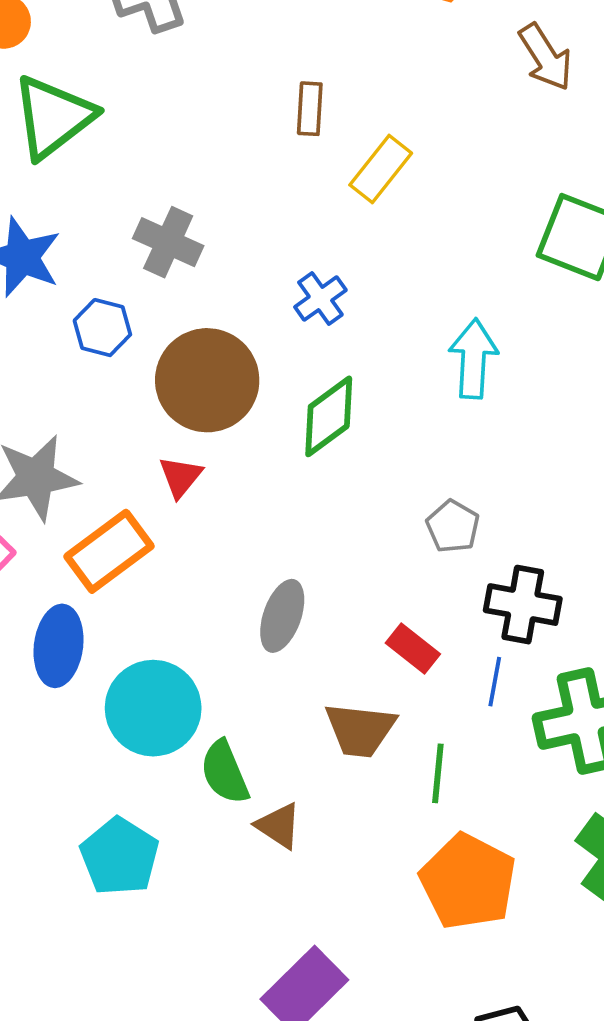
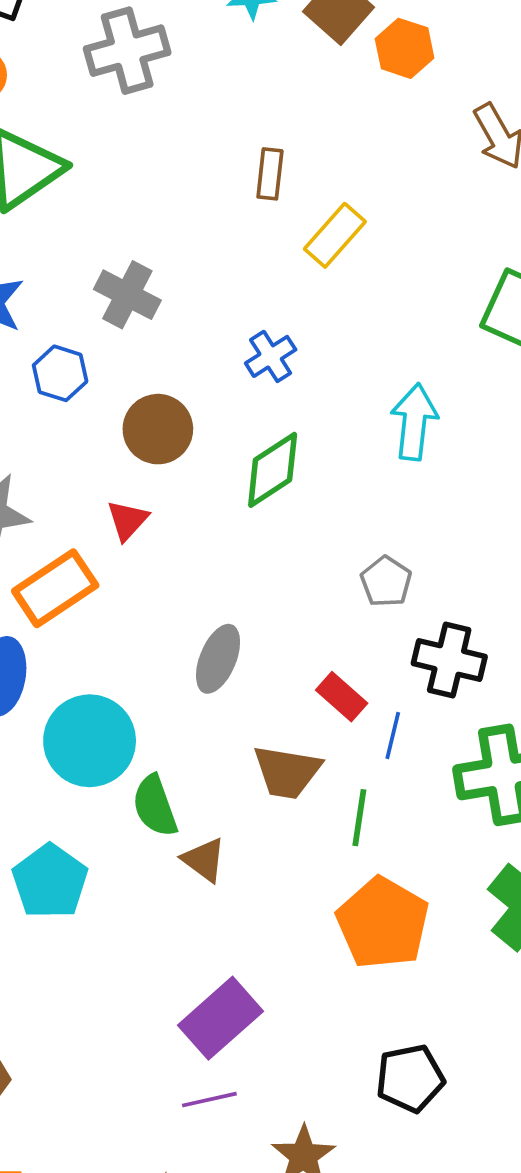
brown circle: (207, 380) -> (158, 429), size x0.7
blue line: (495, 682) -> (393, 735), moved

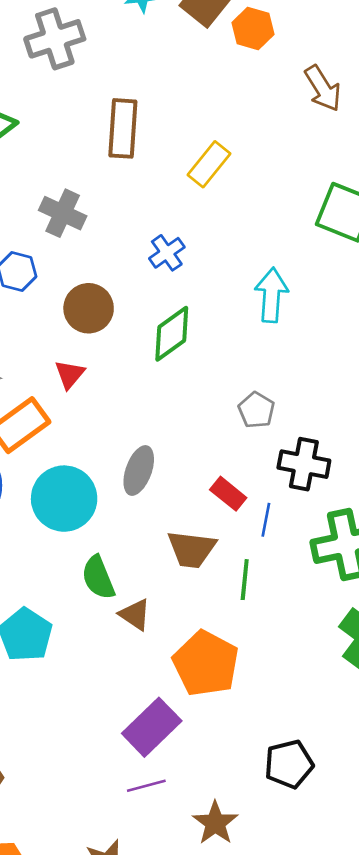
brown rectangle: (270, 174) -> (123, 128), moved, size x1.6
cyan circle: (90, 741) -> (64, 499), moved
orange pentagon: (383, 923) -> (206, 664), moved

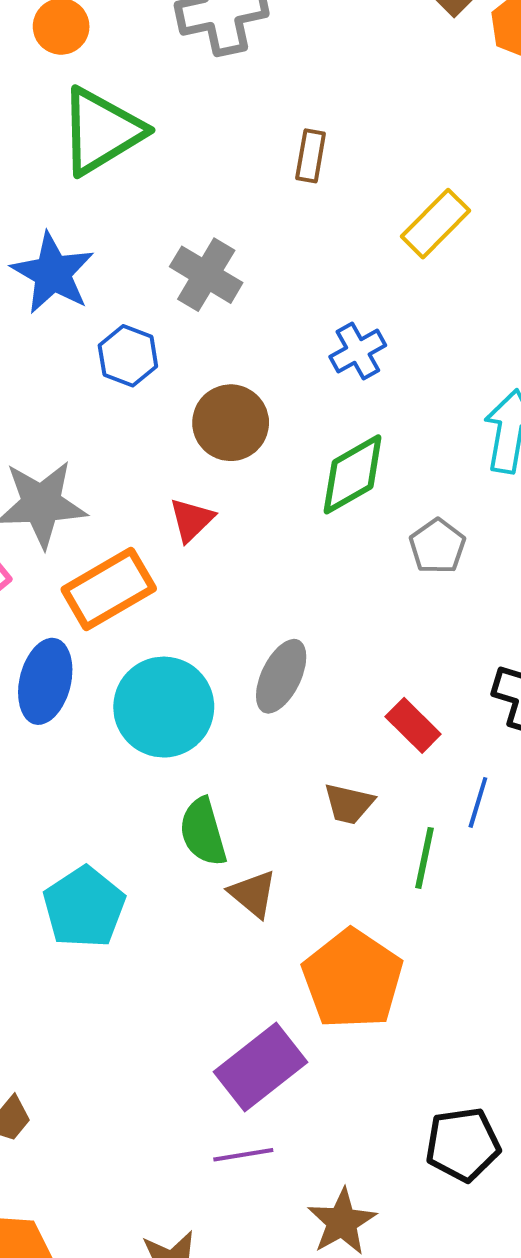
brown rectangle: (123, 128) -> (311, 156), size x0.6
gray pentagon: (256, 410) -> (437, 546), moved
blue line: (266, 520) -> (478, 802), moved
brown trapezoid: (192, 549) -> (349, 804), size x0.7

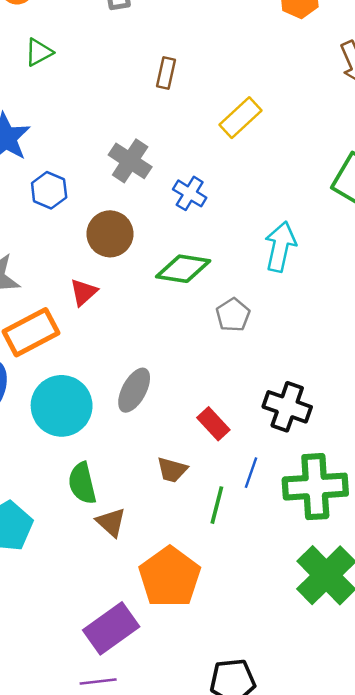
green triangle: (101, 131) -> (39, 52), size x0.5
gray cross: (206, 275) -> (130, 161), moved
blue cross: (358, 351) -> (190, 193), turned -32
green diamond: (353, 474) -> (183, 269), turned 36

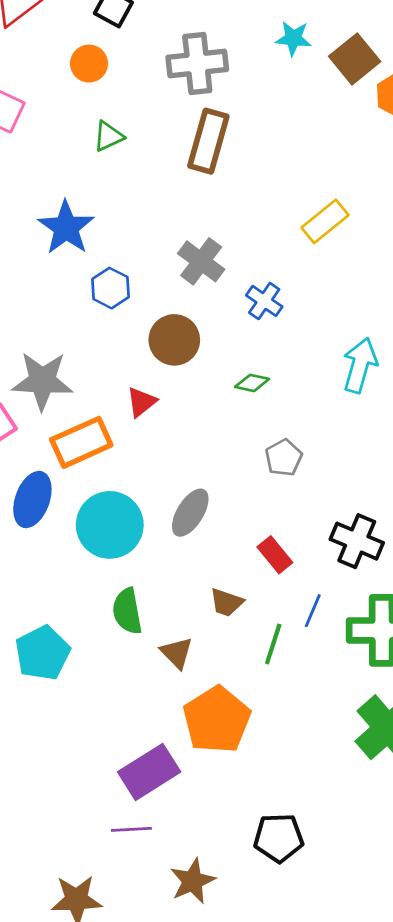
brown rectangle: (166, 73) -> (208, 141), moved, size x1.8
green diamond: (183, 269) -> (252, 383), size x0.6
gray pentagon: (233, 315) -> (284, 458), moved
brown triangle: (111, 522) -> (177, 653), moved

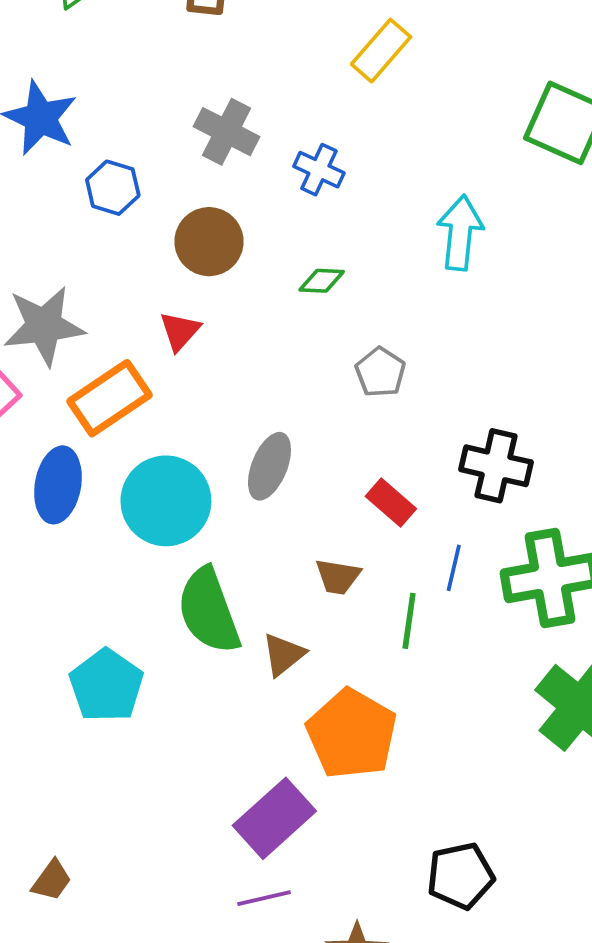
green semicircle: (127, 611) -> (209, 611), size x1.4
brown triangle: (177, 653) -> (283, 655), turned 45

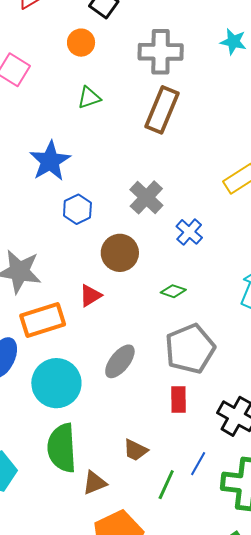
gray pentagon: (380, 372) -> (190, 349), size x1.8
gray ellipse: (269, 466) -> (120, 361), moved
red rectangle: (391, 502) -> (178, 400), moved, turned 32

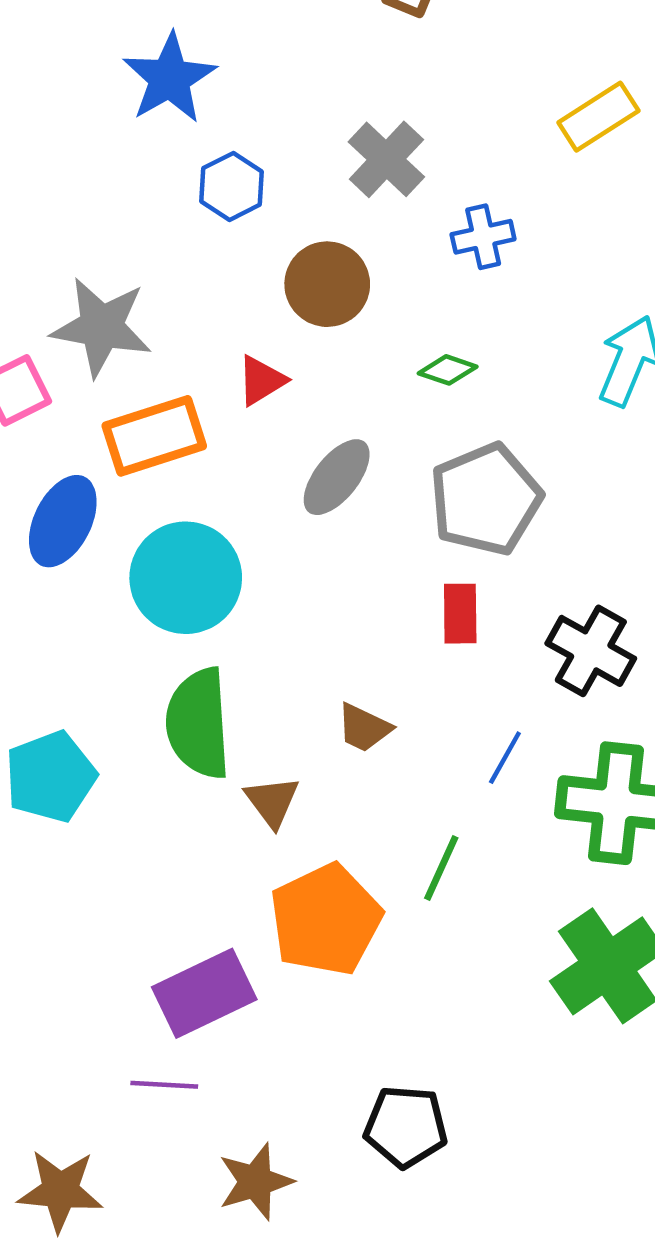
blue cross: (189, 232) -> (483, 237), turned 36
gray ellipse: (120, 361) -> (337, 477), moved
brown triangle: (95, 483) -> (272, 802), turned -44
green line: (166, 485) -> (441, 868), moved

